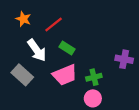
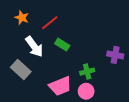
pink trapezoid: (65, 75) -> (60, 86), moved

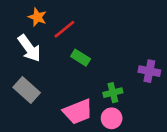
orange star: (22, 18) -> (37, 17), moved
white arrow: (34, 47) -> (29, 48), moved

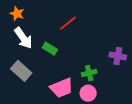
orange star: (37, 17) -> (17, 14), moved
red line: (64, 29) -> (68, 23), moved
green rectangle: (81, 58) -> (50, 49), moved

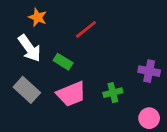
orange star: (17, 14) -> (38, 17), moved
pink trapezoid: (62, 88) -> (71, 94), moved
pink circle: (88, 93) -> (149, 118), moved

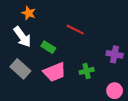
red line: (86, 29) -> (75, 30), moved, turned 66

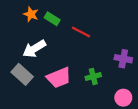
white arrow: (22, 37) -> (34, 49), moved, turned 95
green rectangle: (48, 47) -> (52, 19), moved

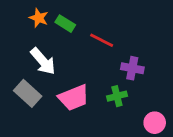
white arrow: (34, 49) -> (43, 61), turned -100
purple cross: (123, 59) -> (132, 68), moved

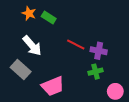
red line: (102, 40) -> (76, 45), moved
green cross: (117, 96) -> (96, 72), moved
pink trapezoid: (74, 98) -> (53, 86), moved

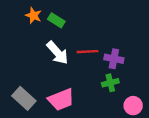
red line: (76, 45) -> (87, 52), turned -30
white arrow: (32, 46) -> (57, 53), moved
gray rectangle: (21, 70) -> (24, 98), moved

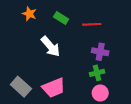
green rectangle: (56, 20) -> (61, 18), moved
red line: (87, 52) -> (92, 24), moved
pink circle: (133, 106) -> (100, 93), moved

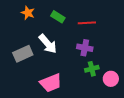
purple cross: (100, 52) -> (85, 48), moved
gray rectangle: (21, 87) -> (23, 54), moved, turned -66
pink circle: (100, 93) -> (111, 79), moved

